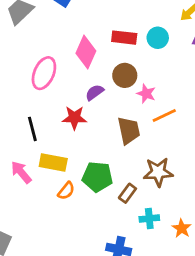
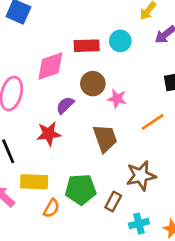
pink diamond: (86, 52) -> (50, 66), turned 56
orange line: (164, 116) -> (153, 122), moved

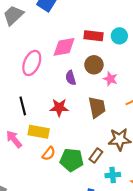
purple semicircle: (65, 105) -> (71, 78), turned -72
red star: (49, 134) -> (59, 108), moved
green pentagon: (81, 189) -> (72, 160), moved

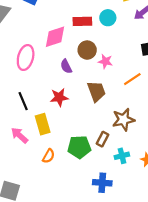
yellow rectangle: (39, 132) -> (43, 124), turned 72
orange semicircle: (49, 154) -> (49, 156), moved

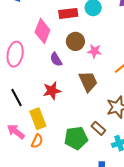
pink diamond: (55, 37) -> (42, 31), turned -45
brown rectangle: (103, 139) -> (98, 128), turned -72
orange semicircle: (49, 156) -> (37, 141), moved

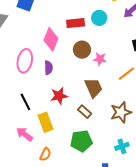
purple semicircle: (56, 59) -> (48, 68), moved, turned -152
brown rectangle: (98, 128) -> (85, 112), moved
orange semicircle: (37, 141) -> (45, 154), moved

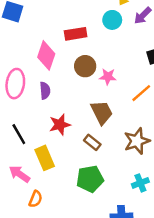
cyan circle: (99, 18) -> (112, 20), moved
orange semicircle: (45, 154) -> (36, 199), moved

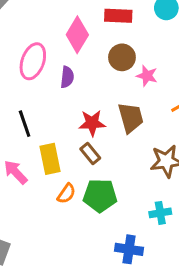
red star: (60, 125) -> (92, 123), moved
brown rectangle: (92, 142) -> (90, 154), moved
orange semicircle: (36, 199) -> (66, 194), moved

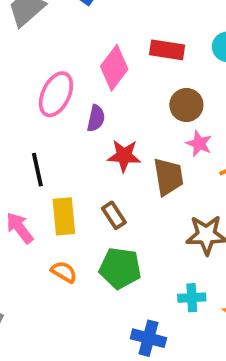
brown circle: (122, 57) -> (186, 105), moved
pink star: (147, 76) -> (199, 144), moved
red star: (92, 123) -> (124, 156), moved
orange semicircle: (66, 194) -> (64, 272), moved, turned -100

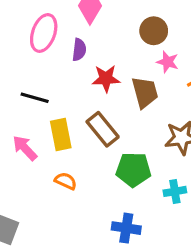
black line: (37, 170) -> (35, 98), turned -56
brown rectangle: (114, 215) -> (103, 129), size x1.5
green pentagon: (120, 268) -> (133, 170), moved
blue cross: (148, 338) -> (126, 228), moved

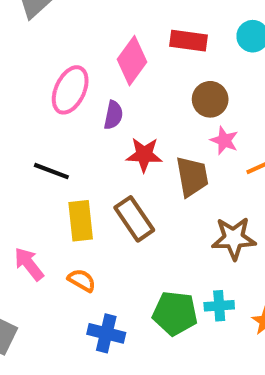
pink arrow: (25, 148) -> (29, 264), moved
green pentagon: (133, 170) -> (175, 313), moved
blue cross: (126, 228) -> (106, 333), moved

